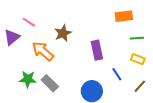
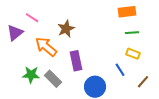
green line: (137, 38) -> (132, 33), moved
purple rectangle: (97, 50) -> (76, 61), moved
yellow rectangle: (138, 59) -> (133, 54), moved

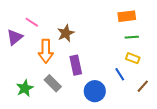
orange arrow: (46, 47) -> (46, 51), turned -130
green star: (31, 75) -> (25, 88), moved, turned -30

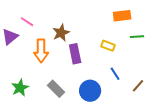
green line: (132, 37) -> (137, 37), moved
yellow rectangle: (133, 58) -> (108, 46), moved
purple rectangle: (76, 65) -> (75, 54), moved
gray rectangle: (53, 83) -> (56, 89), moved

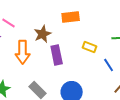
orange rectangle: (122, 16) -> (71, 17), moved
blue line: (115, 74) -> (109, 65), moved

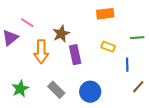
orange rectangle: (71, 17) -> (105, 14), moved
blue line: (109, 65) -> (127, 65), turned 32

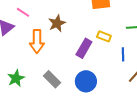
purple rectangle: (75, 55) -> (84, 48), moved, turned 42

